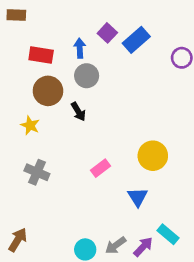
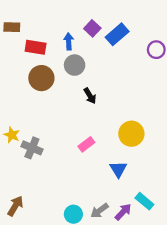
brown rectangle: (16, 15) -> (12, 27), moved
black arrow: (78, 112) -> (90, 96), moved
yellow star: (30, 125) -> (12, 135), moved

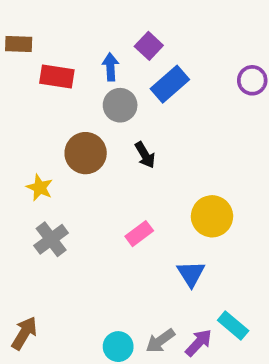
blue rectangle: (117, 34) -> (170, 84), moved
brown circle: (41, 78) -> (86, 153), moved
yellow star: (12, 135) -> (40, 188), moved
gray cross: (32, 148) -> (51, 239), turned 30

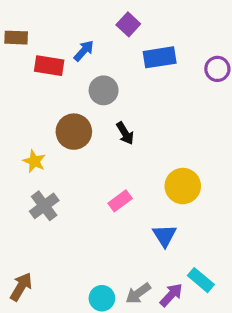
purple square: (149, 46) -> (128, 24), moved
blue arrow: (110, 67) -> (84, 51), moved, turned 45
blue rectangle: (170, 84) -> (160, 57), moved, turned 32

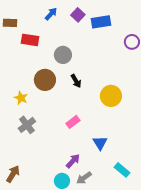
blue arrow: (84, 51) -> (51, 14), moved
blue rectangle: (160, 57) -> (101, 22), moved
yellow circle: (183, 186) -> (111, 96), moved
purple arrow: (171, 295) -> (73, 161), moved

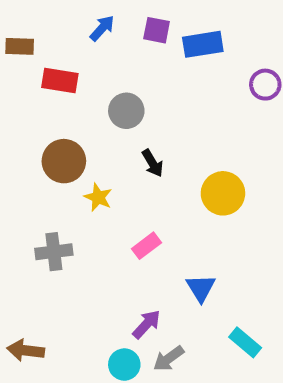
purple square: (78, 15) -> (157, 30), turned -32
brown circle: (45, 80) -> (64, 161), moved
yellow star: (21, 98) -> (98, 197), moved
gray cross: (27, 125) -> (54, 252), turned 30
brown arrow: (13, 174) -> (26, 350), turned -114

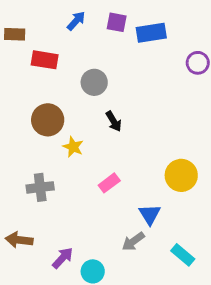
yellow circle: (223, 193) -> (181, 175), moved
purple arrow: (146, 324) -> (63, 258), moved
brown arrow: (26, 350) -> (19, 240), moved
gray arrow: (169, 358) -> (133, 241), moved

